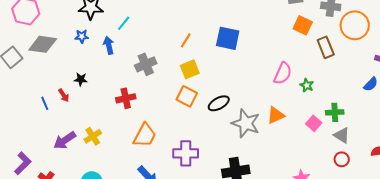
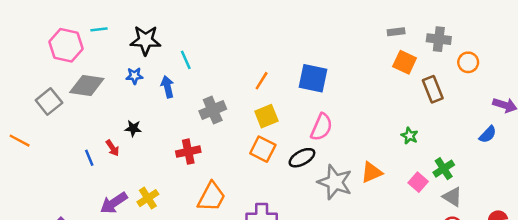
cyan line: (124, 23) -> (186, 60), turned -63
orange circle: (355, 25) -> (468, 62), size x0.6
pink semicircle: (283, 73) -> (321, 127), moved
green cross: (335, 112) -> (444, 169), turned -30

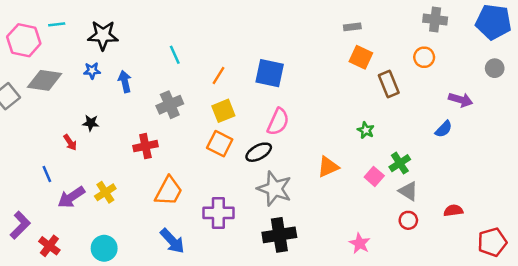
gray cross: (439, 39) -> (435, 20), moved
cyan line: (186, 60) -> (175, 55), moved
blue line: (89, 158) -> (47, 174), moved
gray star: (335, 182) -> (274, 189), moved

